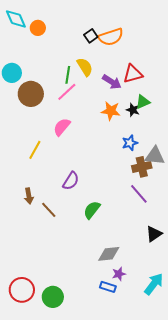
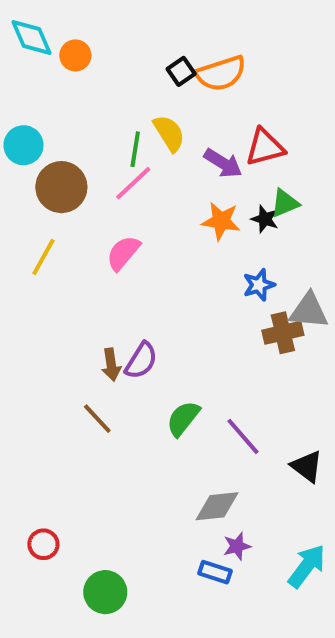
yellow line: (35, 150) -> (43, 257), moved
purple line: (139, 194) -> (243, 436), moved
brown arrow: (29, 196) -> (111, 365), moved
black triangle: (154, 234) -> (307, 466), turned -48
red circle: (22, 290) -> (43, 544), moved, size x0.6

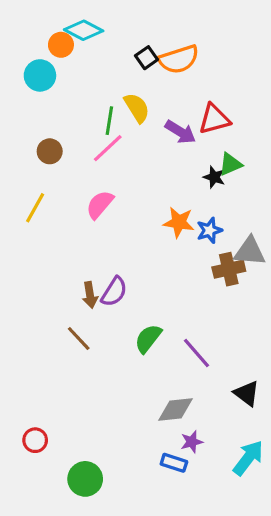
cyan diamond: (31, 37) -> (84, 30), moved, turned -39
cyan circle: (23, 145) -> (40, 75), moved
brown circle: (61, 187) -> (50, 151), size x0.6
orange star: (221, 221) -> (179, 222), moved
black triangle: (307, 466) -> (247, 393), moved

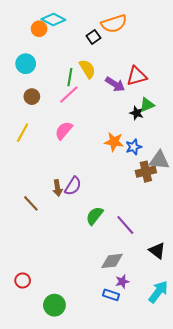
orange semicircle: (179, 59) -> (114, 24), moved
cyan circle: (40, 75) -> (26, 64), moved
brown line: (79, 339) -> (31, 203), moved

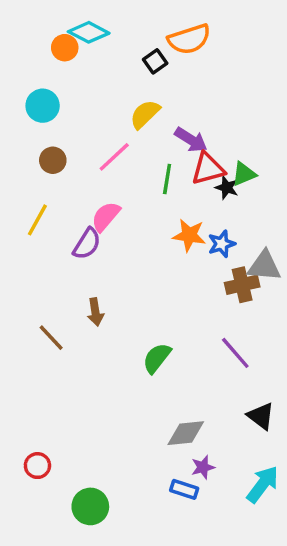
yellow semicircle: (87, 69) -> (145, 114), turned -102
red triangle: (137, 76) -> (208, 169), moved
green line: (70, 77) -> (167, 179), moved
purple semicircle: (73, 186) -> (87, 244), moved
purple line: (125, 225) -> (235, 353), moved

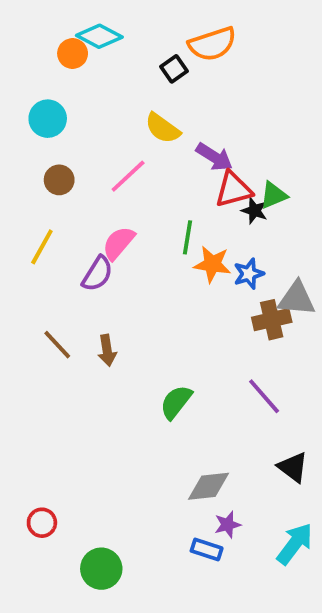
yellow semicircle: (145, 114) -> (163, 128), turned -100
green line: (167, 179) -> (187, 237), moved
brown line: (51, 338) -> (57, 345), moved

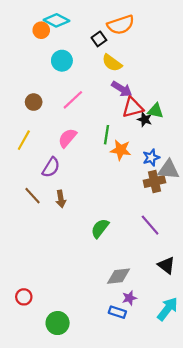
cyan circle: (48, 119) -> (62, 61), moved
yellow semicircle: (163, 128) -> (112, 63), moved
green triangle: (274, 195) -> (156, 111), turned 35
purple semicircle: (97, 274) -> (51, 167), moved
blue star: (249, 274) -> (151, 158), moved

